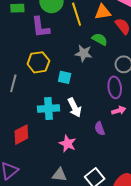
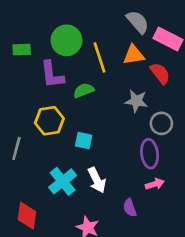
green semicircle: (100, 39) -> (84, 90), moved, turned -49
gray star: (84, 53) -> (136, 101), moved
cyan cross: (48, 108) -> (63, 181), turned -35
red diamond: (21, 135) -> (27, 216), turned -55

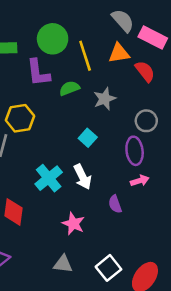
gray star: (136, 101) -> (105, 99), moved, turned -30
yellow hexagon: (49, 121) -> (20, 118), moved
cyan square: (84, 141) -> (88, 138), moved, turned 30

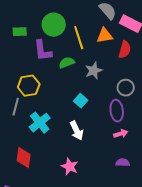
red semicircle: (145, 71) -> (125, 50), turned 54
cyan cross: (49, 178) -> (40, 123), moved
purple semicircle: (115, 204) -> (123, 163), moved, turned 112

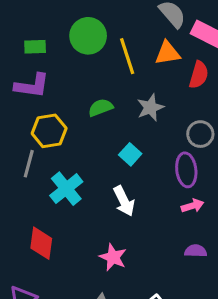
purple L-shape: (43, 51) -> (32, 86), moved, turned -75
green semicircle: (67, 63) -> (101, 108), moved

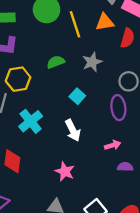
pink arrow: (193, 206) -> (113, 145), moved

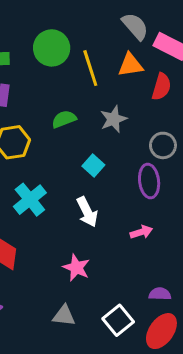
purple semicircle: (125, 167) -> (160, 294), moved

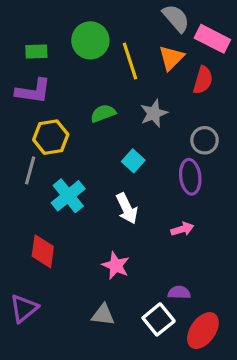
orange triangle: (130, 65) -> (171, 58), turned -36
purple semicircle: (160, 294) -> (179, 292), moved

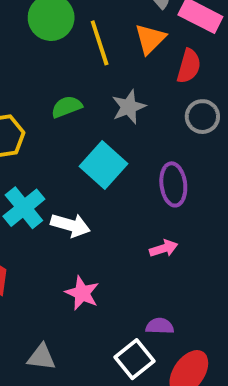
gray circle: (205, 140) -> (202, 117), moved
cyan square: (133, 161) -> (103, 165), size x1.6
white arrow: (127, 208) -> (70, 225), moved, turned -48
gray triangle: (103, 315) -> (41, 357), moved

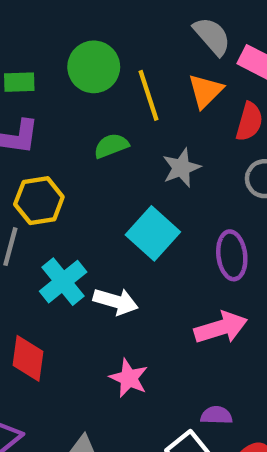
green semicircle: (67, 107) -> (111, 146), moved
pink arrow: (164, 248) -> (221, 328), size x1.6

